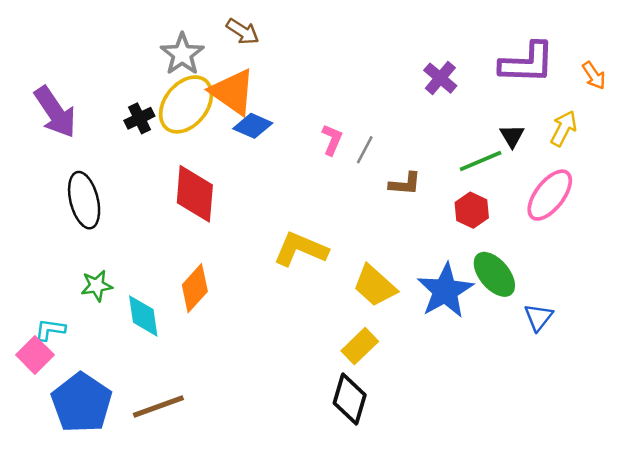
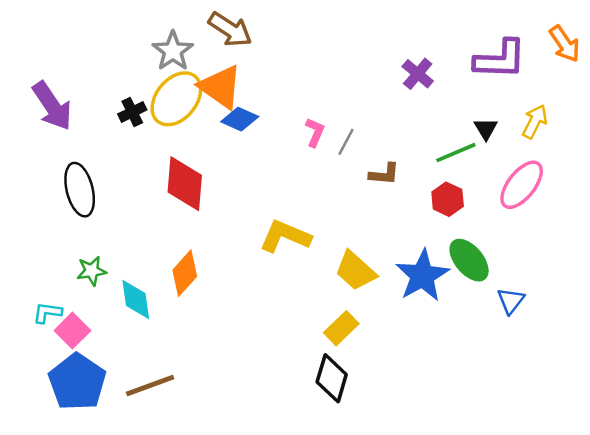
brown arrow: (243, 31) -> (230, 30), size x1.4
orange arrow: (594, 75) -> (565, 44), moved, size x1.4
pink square: (35, 355) -> (72, 331), moved

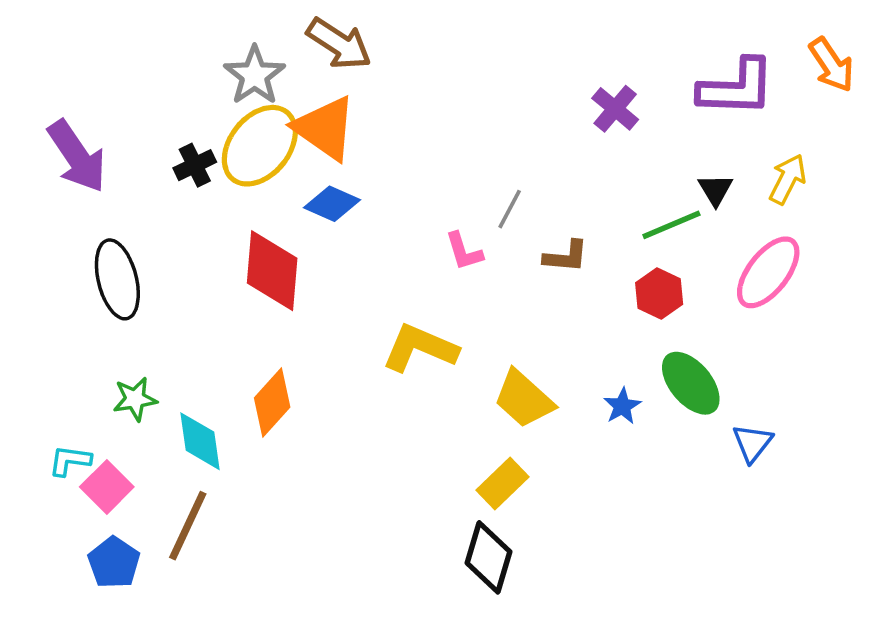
blue diamond: (240, 119) -> (332, 204), moved
pink L-shape: (315, 132) -> (464, 251), moved, turned 140
blue star: (422, 276) -> (622, 406), size x0.5
blue pentagon: (77, 382) -> (114, 563), size x0.6
brown line: (150, 385) -> (188, 526), moved, turned -45

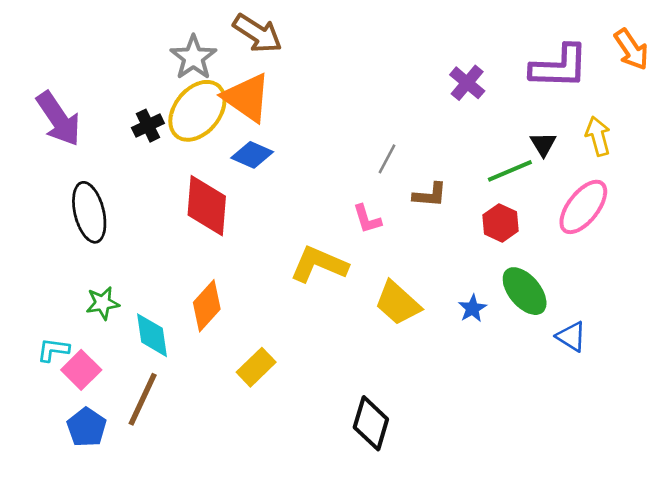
yellow arrow: (788, 179) -> (598, 136), turned -42
pink L-shape: (464, 251) -> (367, 219), moved
blue triangle: (752, 443) -> (571, 336), turned -36
yellow rectangle: (503, 483) -> (256, 367), moved

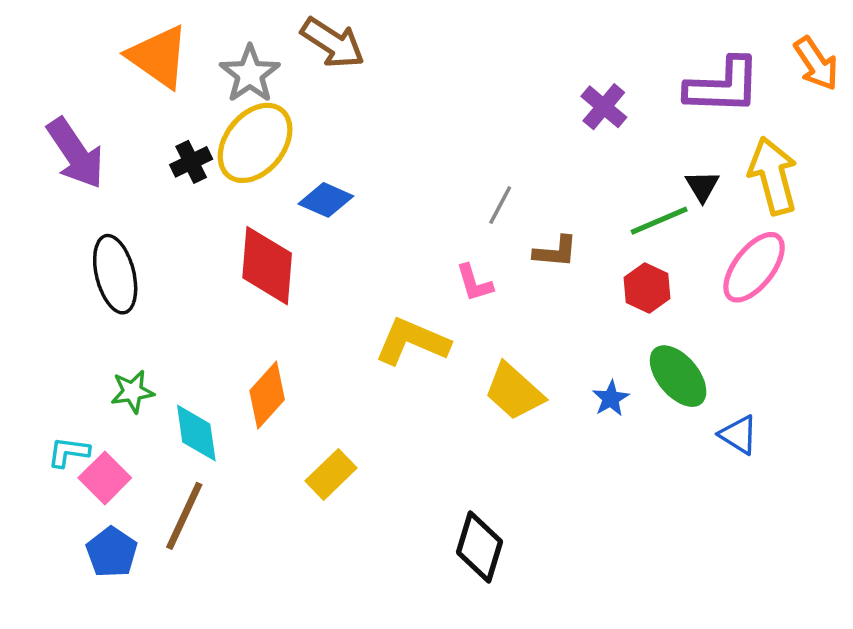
orange triangle: (247, 97) -> (158, 57), moved
yellow arrow: (598, 136) -> (773, 176), size x1.5

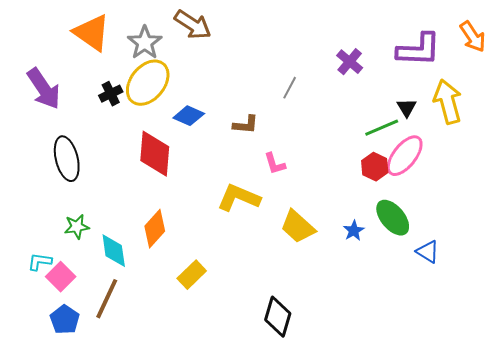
gray line: (500, 205) -> (290, 88), moved
brown L-shape: (555, 252) -> (246, 125), moved
pink ellipse: (754, 267) -> (405, 156), moved

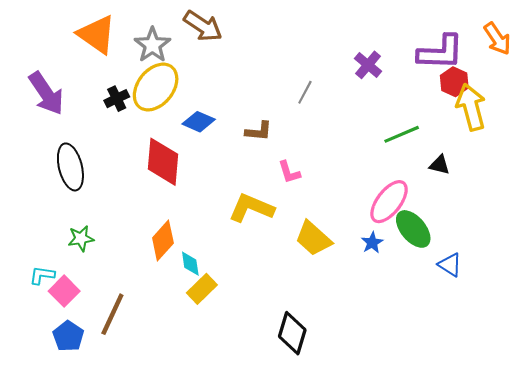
black triangle: (407, 108) -> (439, 165), moved, turned -45
pink ellipse: (405, 156) -> (389, 202), moved
red hexagon: (375, 167) -> (454, 82), moved
cyan diamond: (114, 251) -> (190, 264), moved, size x0.7

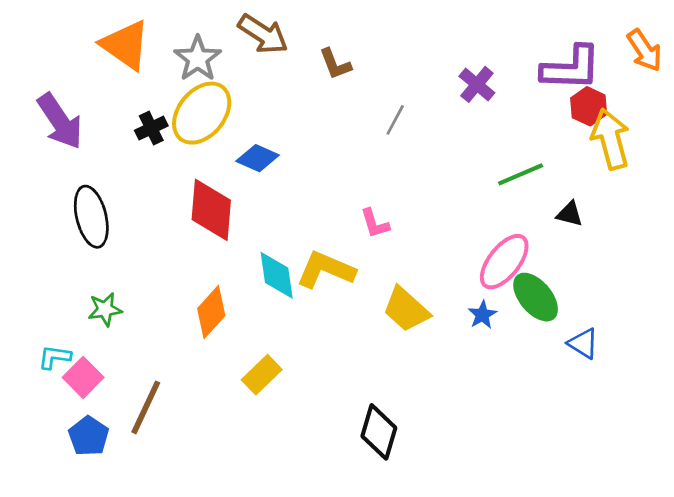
brown L-shape: (259, 131) -> (335, 64), moved, turned 64
cyan diamond: (190, 264) -> (277, 275), moved, size x1.5

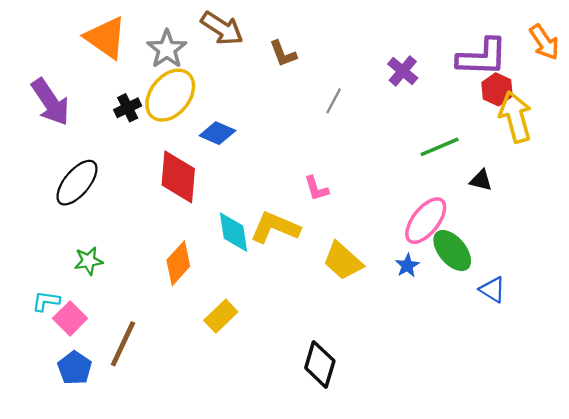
black ellipse: (91, 217) -> (77, 183), turned 54

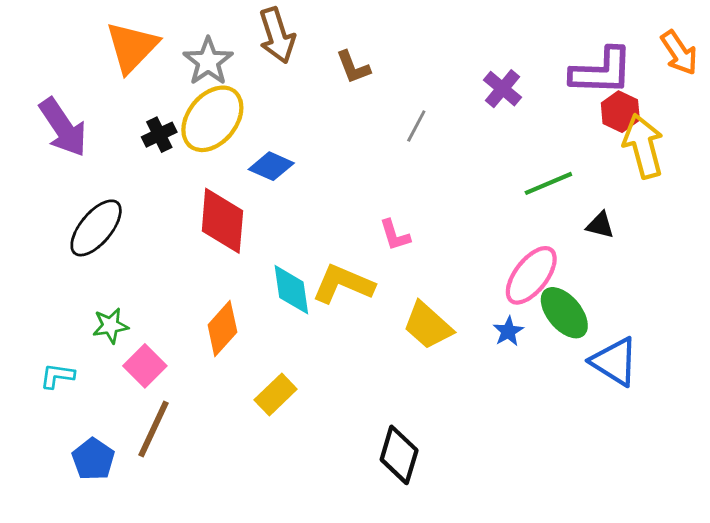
brown arrow: (222, 28) -> (277, 35), turned 39
orange triangle: (106, 38) -> (132, 47), turned 39
blue triangle: (492, 290) -> (615, 362), size x1.5
pink square: (70, 318) -> (145, 366), moved

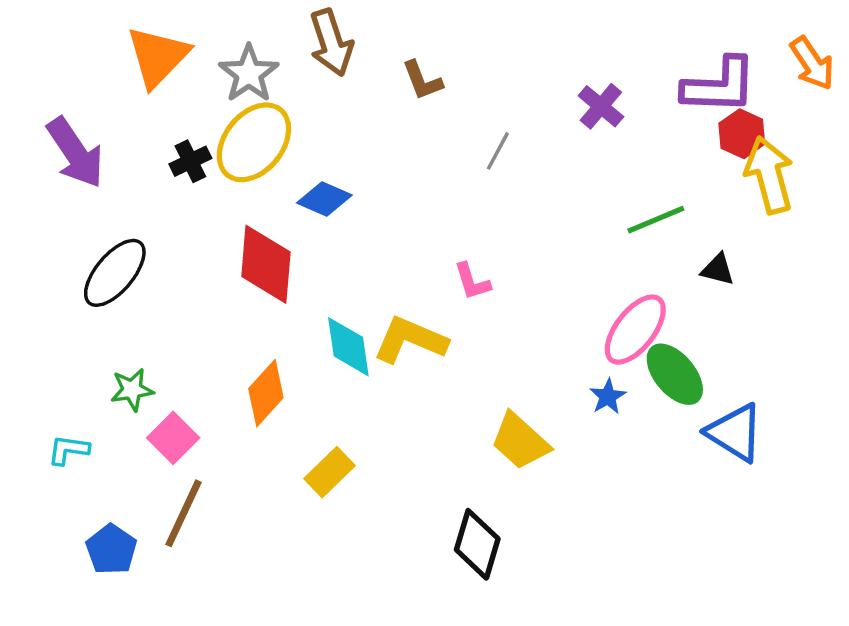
yellow trapezoid: (428, 326) -> (520, 441), moved

